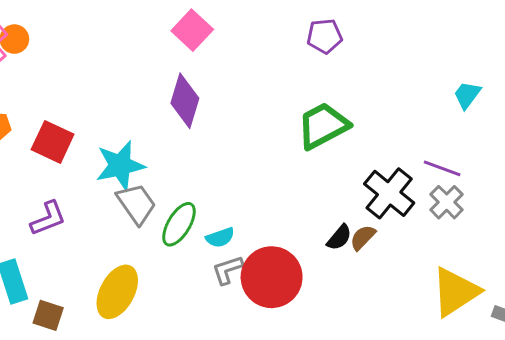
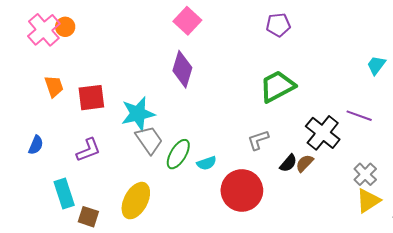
red square: (53, 142) -> (91, 98), turned -32
gray cross: (447, 202) -> (365, 174), moved
gray L-shape: (227, 270) -> (258, 140), moved
yellow triangle: (455, 292) -> (368, 201), size x0.7

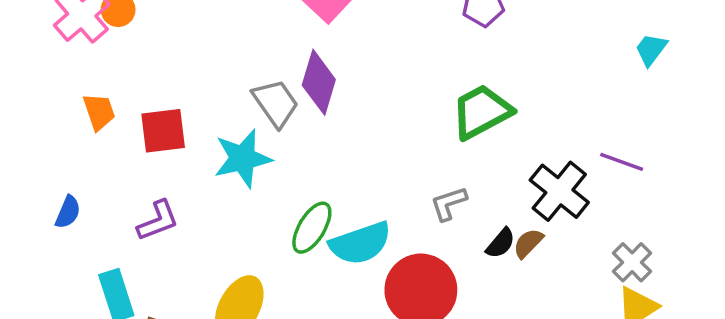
cyan trapezoid: (376, 65) -> (651, 49), moved
gray trapezoid: (149, 140) -> (276, 103), moved
cyan semicircle: (207, 163) -> (360, 243), size x1.8

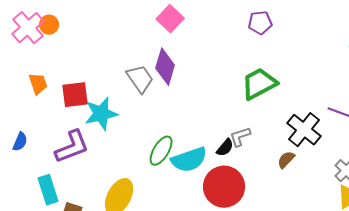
cyan star: (243, 158) -> (101, 114), moved
purple L-shape: (158, 221) -> (72, 147), size x1.4
black semicircle: (500, 243) -> (225, 148), moved

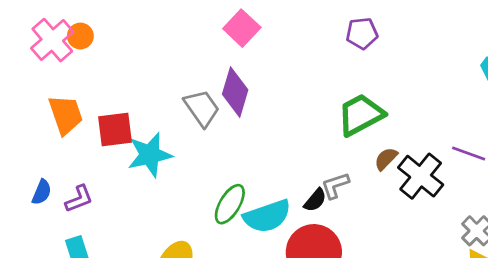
orange trapezoid: (38, 84) -> (66, 115), size x1.4
purple L-shape: (72, 147) -> (79, 199), moved, size x0.6
brown semicircle: (286, 160) -> (386, 159), moved

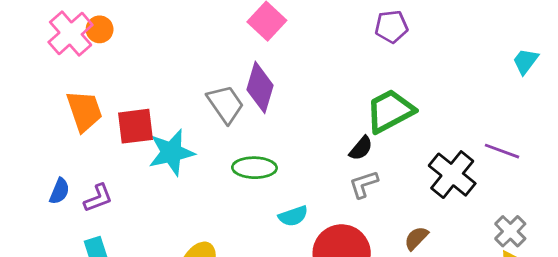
brown semicircle: (386, 159) -> (416, 238), moved
black semicircle: (315, 200) -> (361, 148), moved
green ellipse: (230, 204) -> (254, 168), moved, turned 60
cyan semicircle: (267, 216) -> (293, 216), size x0.6

